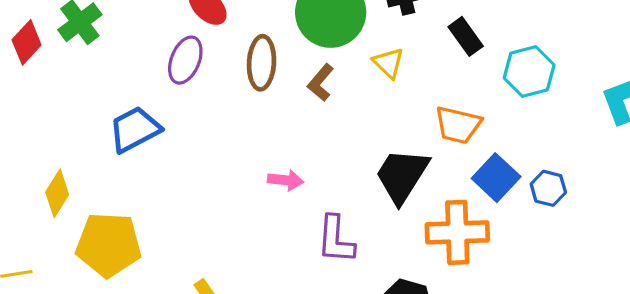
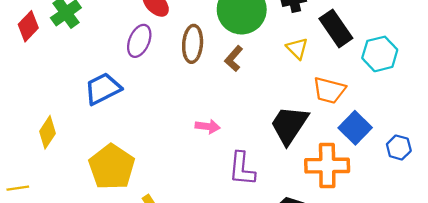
black rectangle: (466, 36) -> (336, 28), size x1.4
yellow triangle: (389, 63) -> (297, 48), moved
blue hexagon: (548, 188) -> (399, 147), moved
yellow pentagon: (109, 245) -> (112, 167), moved, turned 30

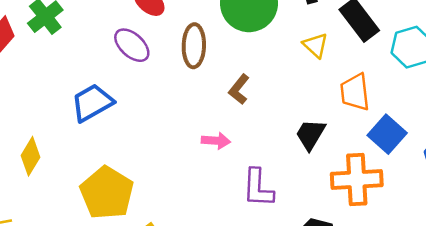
purple ellipse: (139, 41) -> (132, 45), turned -68
brown L-shape: (234, 59) -> (239, 89), moved
orange trapezoid: (329, 90) -> (355, 92), turned 72
black trapezoid: (289, 125) -> (310, 135), size x0.7

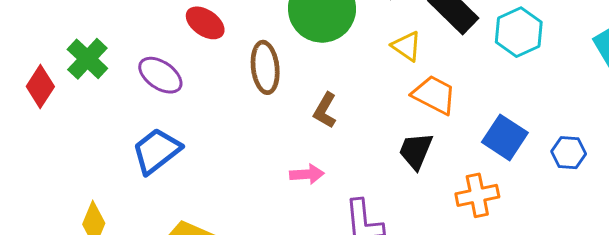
purple ellipse: (132, 45) -> (160, 75), moved
orange trapezoid: (355, 92) -> (434, 95), moved, turned 132
orange cross: (357, 180) -> (477, 195), size x0.7

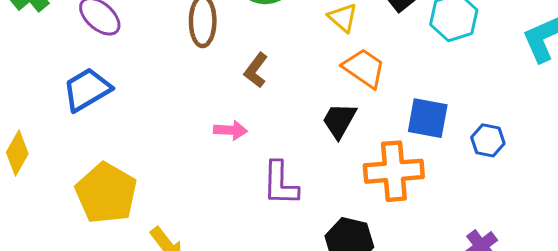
blue square: (505, 137) -> (428, 118), turned -30
orange cross: (477, 195) -> (394, 171), size x1.4

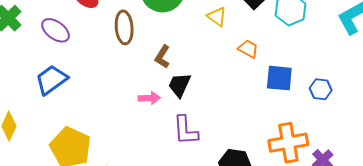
orange trapezoid: (364, 68) -> (248, 49), moved, size x0.7
black trapezoid: (339, 121) -> (179, 85), moved
orange cross: (394, 171) -> (288, 143), moved

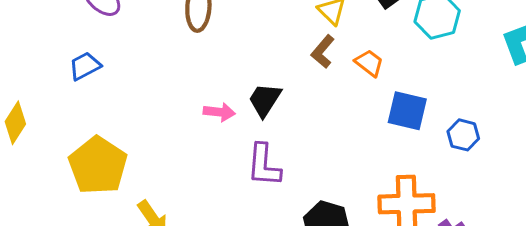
brown L-shape: (162, 57) -> (323, 52), moved
blue trapezoid: (51, 80) -> (85, 66), size x0.7

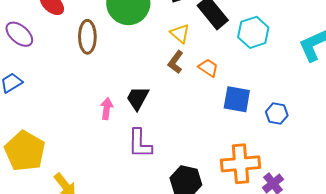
pink arrow: (219, 112) -> (107, 109), turned -85

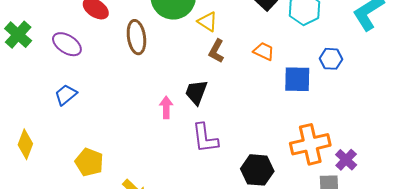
yellow triangle: (180, 33) -> (208, 22), moved
brown L-shape: (176, 62) -> (216, 51), moved
blue hexagon: (277, 114) -> (331, 59), moved
yellow pentagon: (25, 151) -> (89, 162), size x0.7

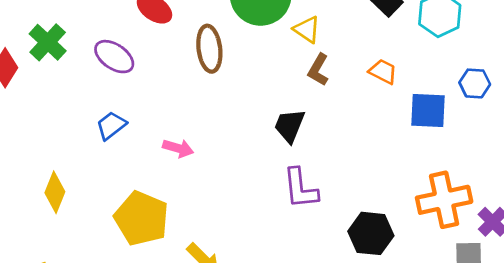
pink arrow: (166, 107) -> (178, 148), moved, turned 105
yellow pentagon: (89, 162) -> (141, 218), size x1.4

